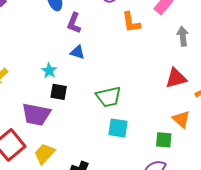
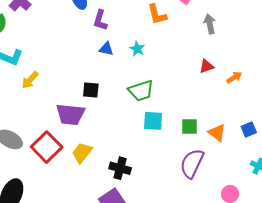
cyan star: (49, 71) -> (137, 49), moved
red triangle: (176, 78) -> (207, 66), size x0.7
orange triangle: (181, 119) -> (217, 133), moved
green square: (164, 140) -> (189, 126), moved

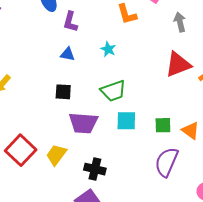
blue triangle: (106, 49) -> (68, 54), moved
red triangle: (207, 66) -> (178, 64), size x1.8
purple trapezoid: (70, 114) -> (83, 123), moved

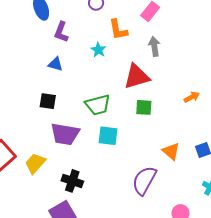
gray arrow: (180, 22) -> (154, 46), moved
cyan star: (108, 49) -> (98, 50), moved
red triangle: (178, 64) -> (137, 77), moved
green square: (163, 125) -> (144, 107), moved

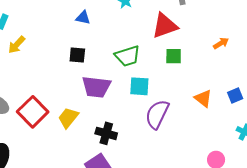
purple semicircle: (144, 180) -> (157, 114), moved

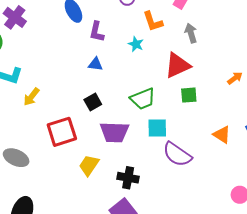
black square: (77, 55) -> (93, 102), turned -30
red square: (33, 112) -> (62, 132), moved, turned 32
purple semicircle: (157, 114) -> (177, 154), turned -76

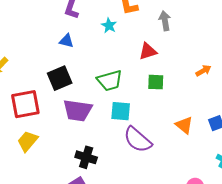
red triangle: (177, 65) -> (148, 51), size x0.7
black square: (93, 102) -> (60, 78), size x1.4
yellow trapezoid: (89, 165) -> (28, 141), moved

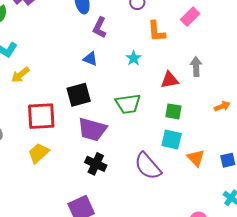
gray arrow: (165, 21) -> (196, 67), moved
cyan star: (109, 26) -> (134, 58), moved
cyan square: (121, 111) -> (172, 139), moved
black cross: (86, 157) -> (96, 164), moved

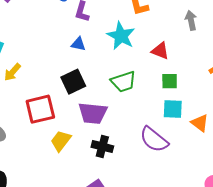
cyan star: (134, 58) -> (121, 36), size x1.8
gray arrow: (196, 67) -> (191, 20), moved
red triangle: (170, 80) -> (160, 51), turned 42
yellow trapezoid: (39, 153) -> (61, 141), moved

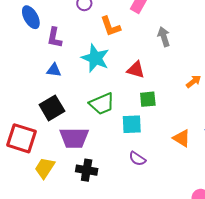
red square: (40, 109) -> (22, 138), turned 36
cyan square: (173, 109) -> (132, 124), moved
purple semicircle: (154, 140) -> (137, 159), size x0.6

